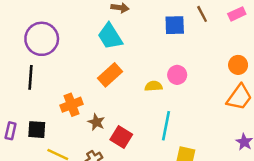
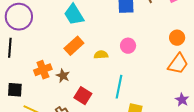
yellow semicircle: (154, 86) -> (101, 55), moved
brown star: (96, 122) -> (63, 76), moved

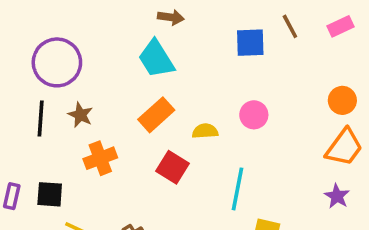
brown star: (63, 76) -> (80, 115), moved
red square: (83, 96) -> (173, 167), moved
purple star: (182, 100) -> (337, 196), moved

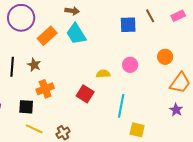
brown arrow: (171, 17) -> (72, 11), moved
purple circle: (57, 62) -> (21, 18), moved
orange circle: (342, 100) -> (165, 57), moved
orange rectangle: (156, 115) -> (47, 36), moved
black square: (50, 194) -> (26, 107), moved

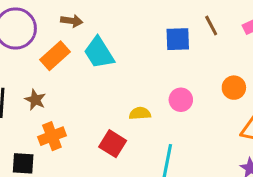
brown arrow: (72, 11) -> (72, 21), moved

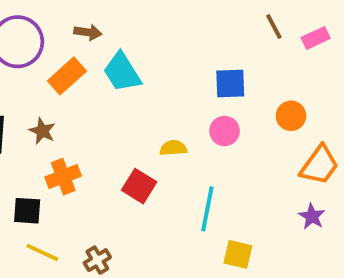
brown line: (211, 25) -> (274, 27), moved
blue square: (178, 39) -> (230, 84), moved

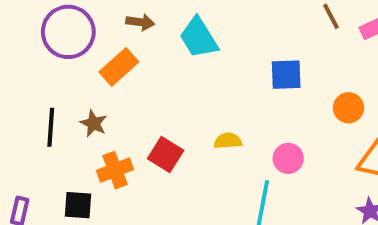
cyan trapezoid: (122, 72) -> (199, 38), moved
pink circle: (225, 131) -> (288, 158), moved
red square: (139, 186) -> (166, 154), moved

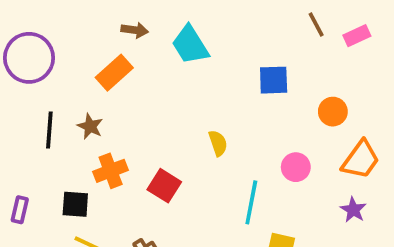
purple circle: (68, 32) -> (29, 58), moved
yellow semicircle: (228, 141) -> (218, 143), turned 75
red square: (166, 154) -> (164, 186), moved
pink circle: (288, 158) -> (296, 167), moved

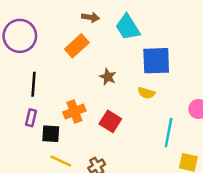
blue square: (274, 80) -> (156, 61), moved, size x1.4
brown star: (90, 126) -> (108, 77), moved
yellow semicircle: (218, 143) -> (146, 93), turned 126
purple rectangle: (20, 210) -> (31, 118), moved

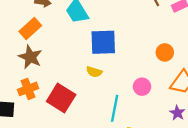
brown star: (108, 77) -> (30, 57), moved, size x1.5
red square: (110, 121) -> (61, 98), size x1.4

